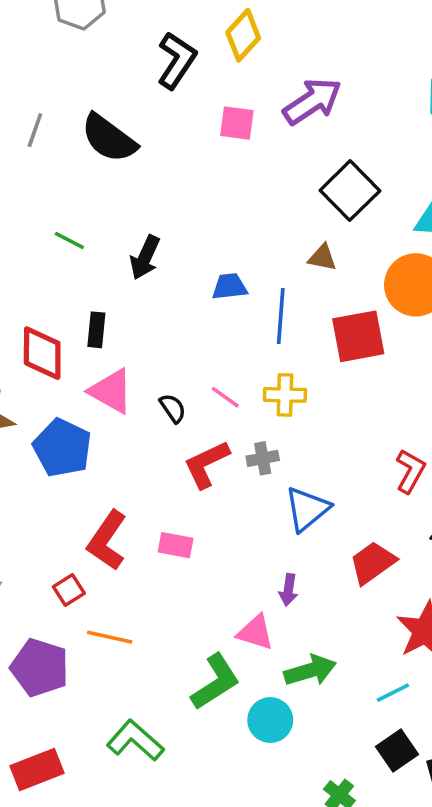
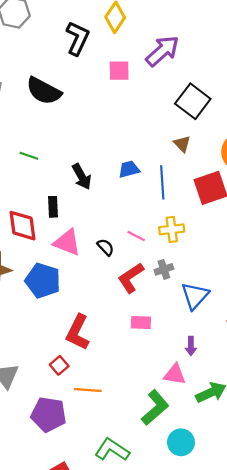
black arrow: (145, 257) -> (82, 177), moved, turned -45
brown triangle: (322, 258) -> (182, 144), turned 42
pink rectangle: (176, 545) -> (141, 323), moved
cyan circle: (270, 720) -> (181, 442), moved

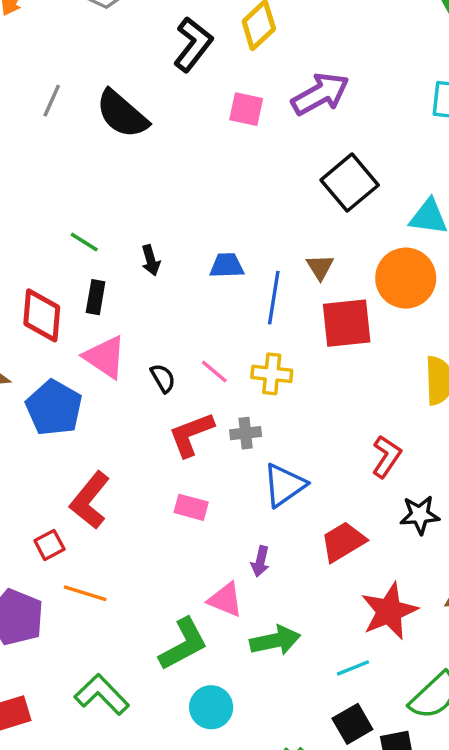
brown triangle: (182, 144) -> (320, 267), moved
green line: (29, 156) -> (84, 242), moved
black arrow: (82, 177) -> (151, 260), size x0.7

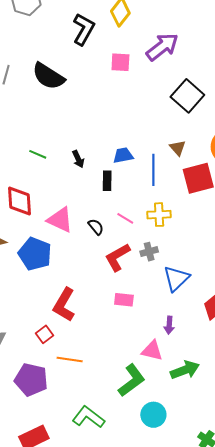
black rectangle: (96, 297) -> (107, 181), moved

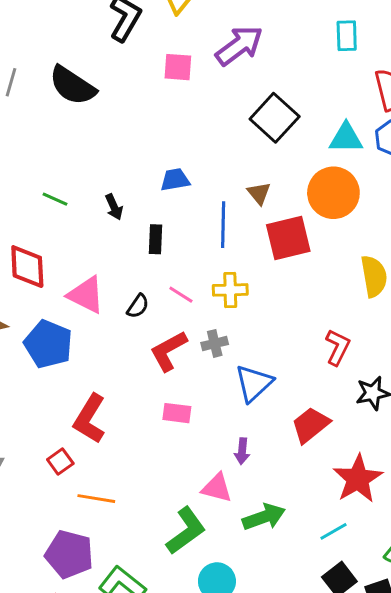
blue trapezoid: (123, 155) -> (175, 180), moved
black semicircle: (96, 227) -> (138, 306), turned 72
purple pentagon: (31, 380) -> (69, 554), moved

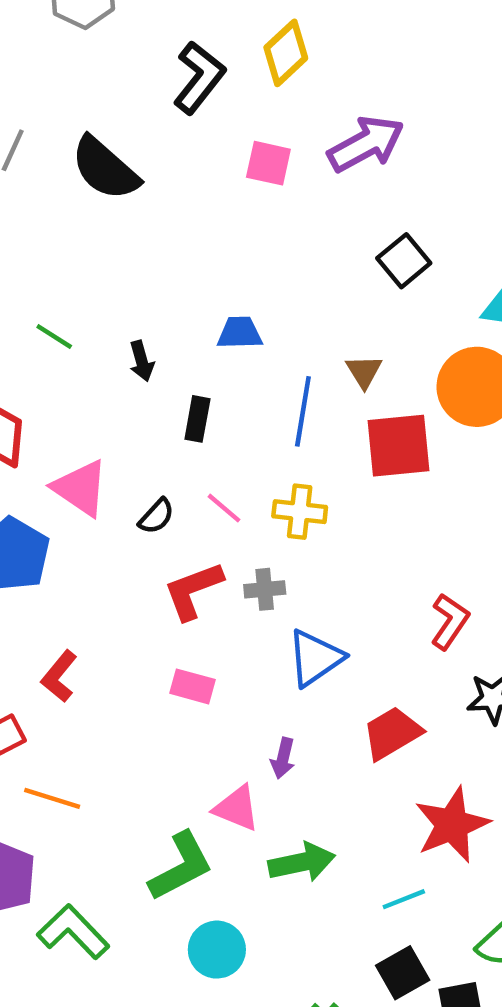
black square: (275, 118) -> (404, 261), size x0.7
red L-shape: (90, 419) -> (59, 676), size x0.7

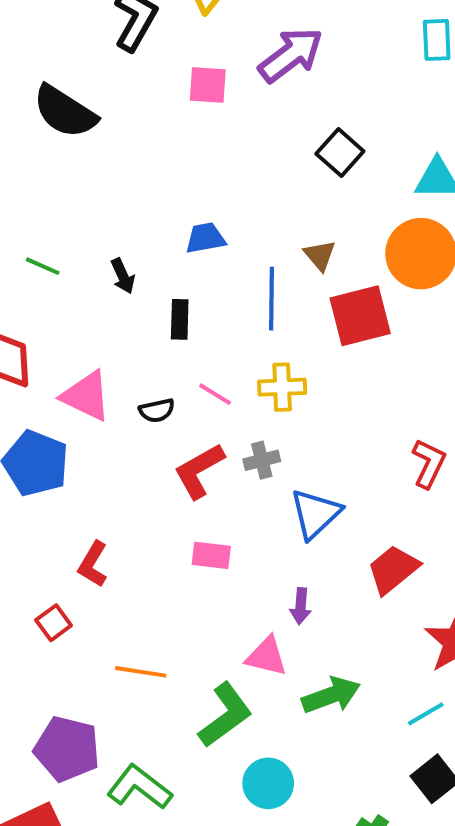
black semicircle: (156, 516) -> (157, 410), turned 44
orange line: (52, 798) -> (141, 672), moved

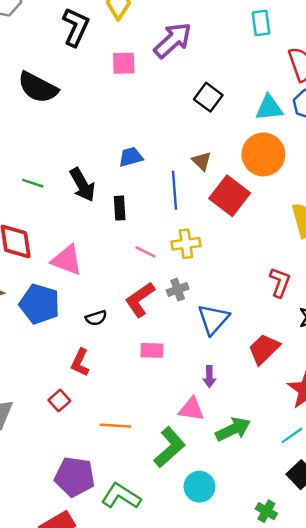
black arrow: (123, 276) -> (82, 185), size x1.6
red square: (360, 316) -> (230, 196), turned -33
black semicircle: (157, 410) -> (96, 318), moved

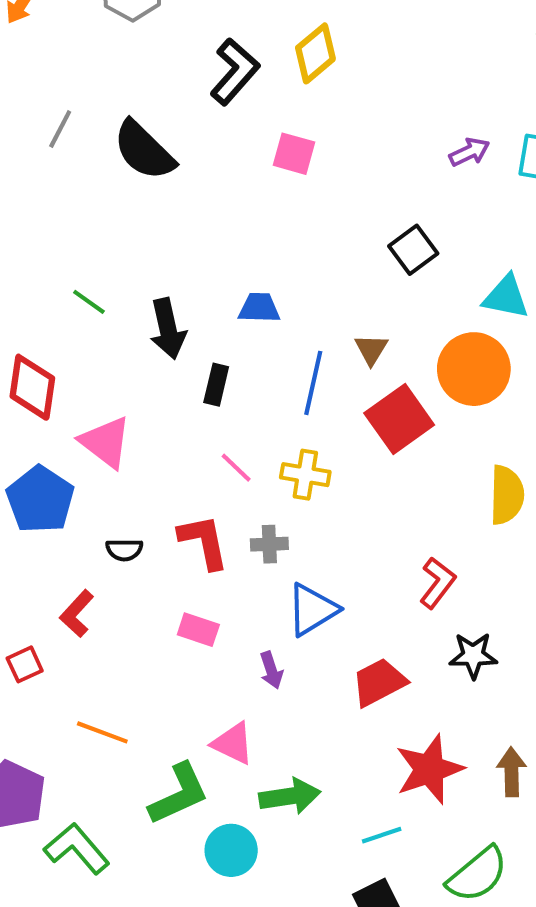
purple arrow: (173, 40) -> (469, 152), moved, size x0.6
red L-shape: (140, 300) -> (204, 542), turned 96
purple arrow: (209, 377) -> (271, 670), moved, turned -35
cyan circle: (199, 487) -> (231, 850), moved

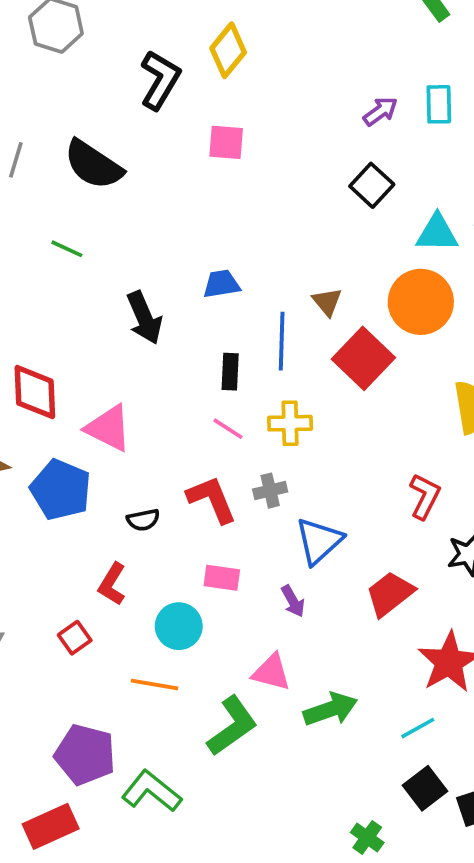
black square: (413, 250) -> (372, 185), moved
green line: (89, 302) -> (67, 249), moved
black rectangle: (216, 385) -> (230, 372), moved
cyan circle: (231, 850) -> (179, 626), moved

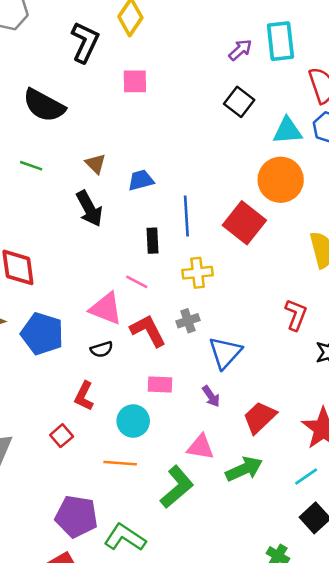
cyan rectangle: (439, 104) -> (280, 41), size x1.4
brown triangle: (327, 302) -> (96, 164), moved
pink triangle: (109, 428) -> (106, 309), moved
pink line: (228, 429) -> (137, 282), moved
red trapezoid: (390, 594) -> (260, 417), moved

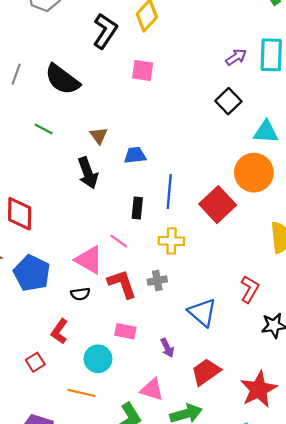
blue triangle: (225, 353) -> (202, 312), moved, turned -40

